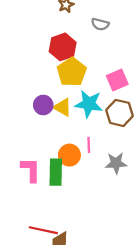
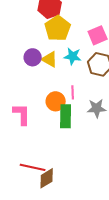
cyan star: (89, 104) -> (73, 56), size x0.7
green rectangle: (56, 172) -> (66, 116), moved

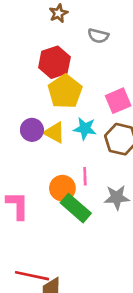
green rectangle: (66, 116) -> (76, 208), turned -50

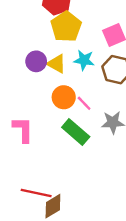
pink line: (85, 176) -> (84, 103), turned -42
orange circle: (62, 188) -> (64, 97), moved

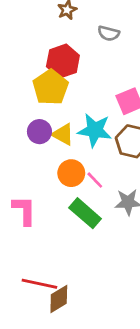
yellow pentagon: (66, 27) -> (51, 87), moved
cyan star: (84, 60) -> (95, 130), size x1.4

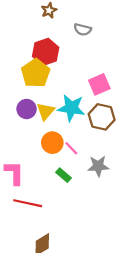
yellow triangle: (63, 134) -> (46, 111), turned 42
green rectangle: (85, 213) -> (64, 175), size x0.6
red line: (39, 284) -> (28, 203), moved

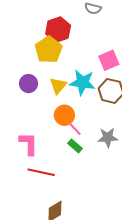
purple circle: (27, 109) -> (28, 84), moved
pink line: (71, 148) -> (75, 129), moved

